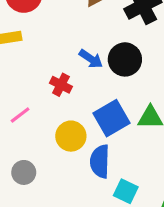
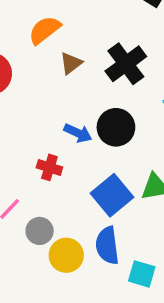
yellow circle: (71, 136) -> (66, 255), moved
gray circle: (24, 172) -> (40, 231), moved

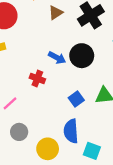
blue square: (112, 195) -> (76, 99), size x0.6
gray circle: (40, 231) -> (19, 132), moved
yellow circle: (66, 255) -> (48, 149), moved

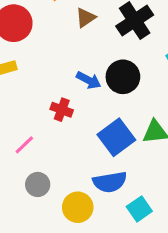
blue square: (76, 99) -> (116, 137), size x1.6
blue semicircle: (71, 131) -> (110, 182), turned -95
cyan square: (92, 151) -> (139, 209), turned 36

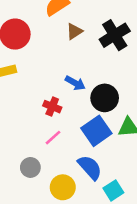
black circle: (123, 77) -> (105, 98), moved
pink line: (24, 145) -> (53, 138), moved
blue semicircle: (110, 182) -> (90, 167), turned -124

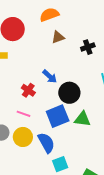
black cross: (115, 35) -> (88, 47), size x0.6
pink line: (53, 138) -> (24, 114), turned 48
yellow circle: (63, 187) -> (23, 137), moved

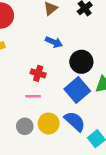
blue arrow: (50, 76) -> (54, 42), moved
pink line: (24, 114) -> (33, 96), moved

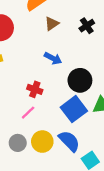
pink line: (33, 96) -> (28, 113), turned -48

